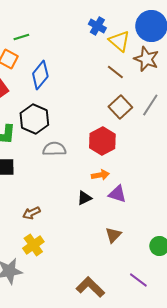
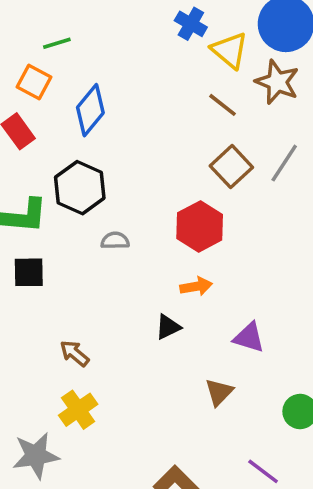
gray semicircle: (54, 149) -> (115, 241), size x0.7
purple triangle: (117, 194) -> (249, 337), moved
brown arrow: (31, 213) -> (75, 353), turned 66

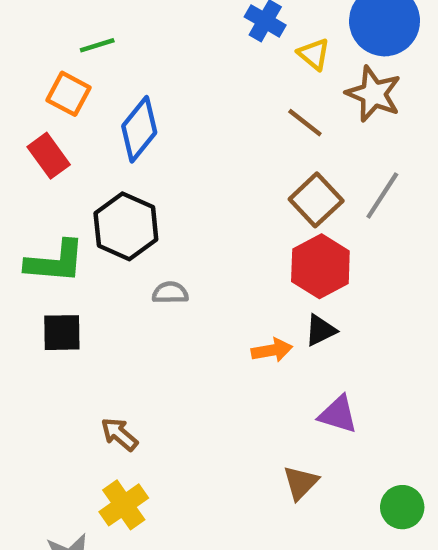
yellow triangle: (230, 50) -> (314, 54), size x0.7
red hexagon: (200, 226) -> (320, 266), moved
black triangle: (168, 327) -> (320, 330), moved

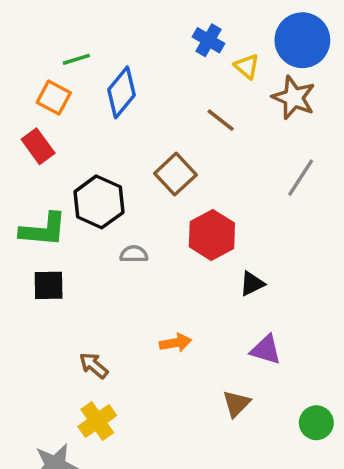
brown line: (305, 123) -> (221, 120), moved
blue diamond: (139, 129) -> (122, 92), moved
brown square: (316, 200) -> (175, 174), moved
red hexagon: (320, 266) -> (212, 235), moved
orange arrow: (272, 350) -> (175, 343), moved

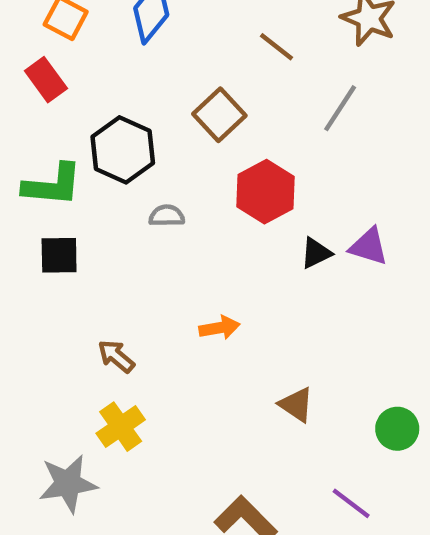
gray line: (301, 178) -> (340, 108), moved
purple triangle: (266, 350) -> (369, 246), moved
brown triangle: (236, 404) -> (296, 405), turned -40

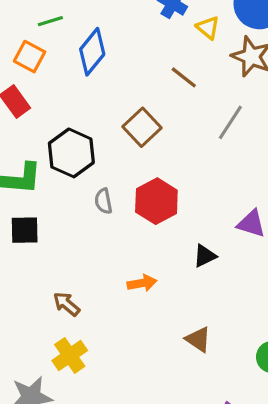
red hexagon: (265, 192) -> (156, 201), moved
gray semicircle: (167, 216) -> (103, 201), turned -100
black triangle: (316, 253) -> (205, 256), moved

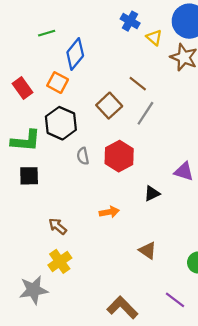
orange square: (30, 57) -> (58, 83), moved
brown line: (184, 77) -> (138, 84), moved
gray line: (230, 122) -> (145, 113), moved

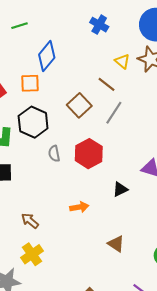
green line: (47, 33) -> (19, 26), moved
yellow triangle: (154, 38) -> (122, 61), moved
orange square: (58, 83) -> (30, 83), turned -30

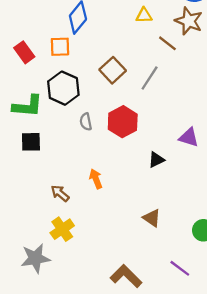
yellow triangle: (122, 61) -> (144, 15), moved, turned -42
brown line: (107, 84) -> (167, 43), moved
orange arrow: (79, 207) -> (96, 179), moved, turned -102

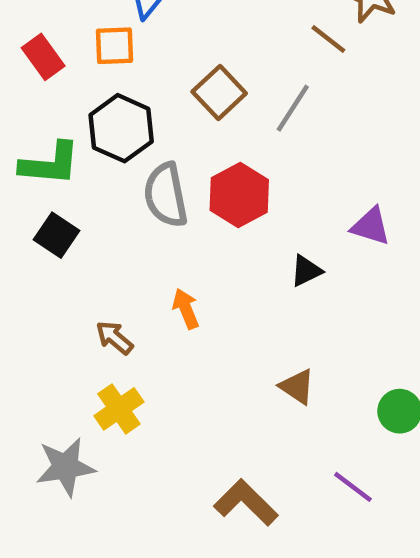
gray semicircle: (86, 122) -> (166, 195), size x1.8
black square: (31, 142) -> (57, 235), turned 35

